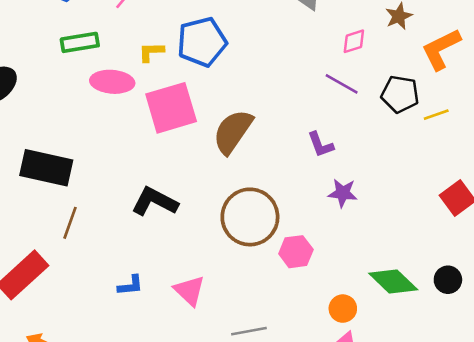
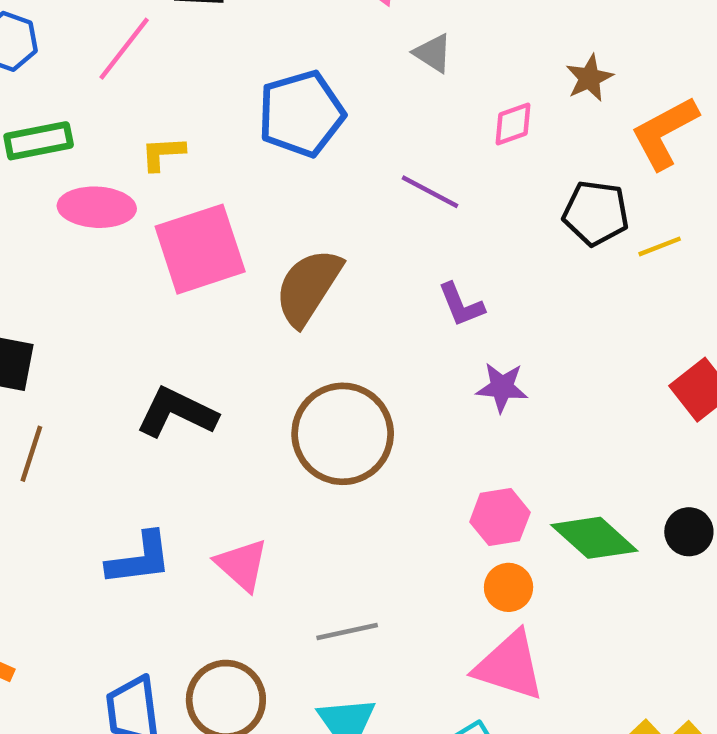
blue pentagon: (202, 42) -> (301, 114), moved
purple line: (342, 84) -> (430, 192), moved
pink hexagon: (296, 252) -> (500, 517), moved
blue L-shape: (130, 285) -> (139, 559), size x1.5

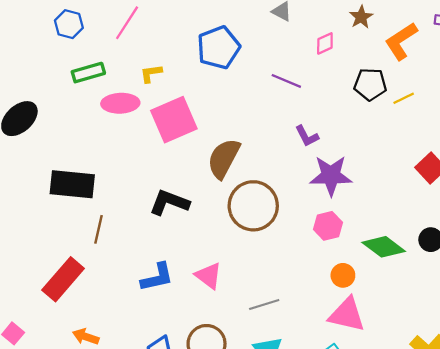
brown semicircle: (308, 287) -> (224, 158), moved
purple star: (502, 387) -> (331, 176), size x1.6
pink hexagon: (500, 517) -> (328, 226), moved

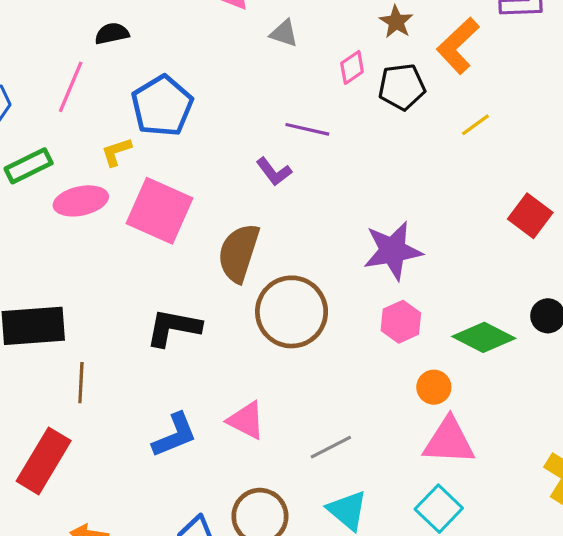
blue pentagon: (219, 48) -> (162, 106), moved
black pentagon: (370, 84) -> (402, 87), moved
pink square: (174, 120) -> (160, 211), turned -33
purple L-shape: (307, 136) -> (274, 172), moved

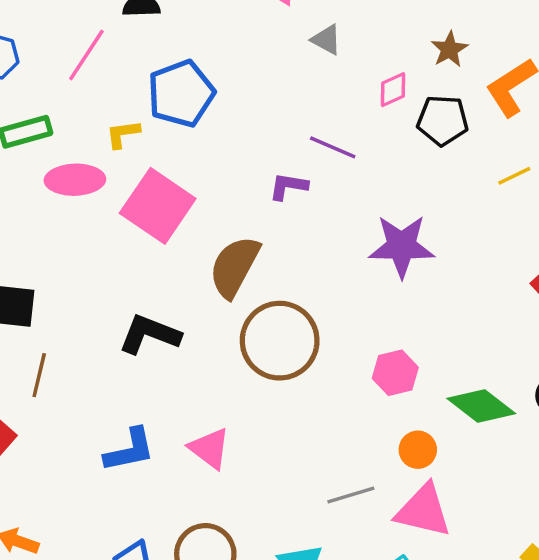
purple L-shape: (274, 172) -> (288, 186), turned 126
purple star: (393, 251) -> (402, 246), moved
gray line: (331, 447) -> (351, 495), moved

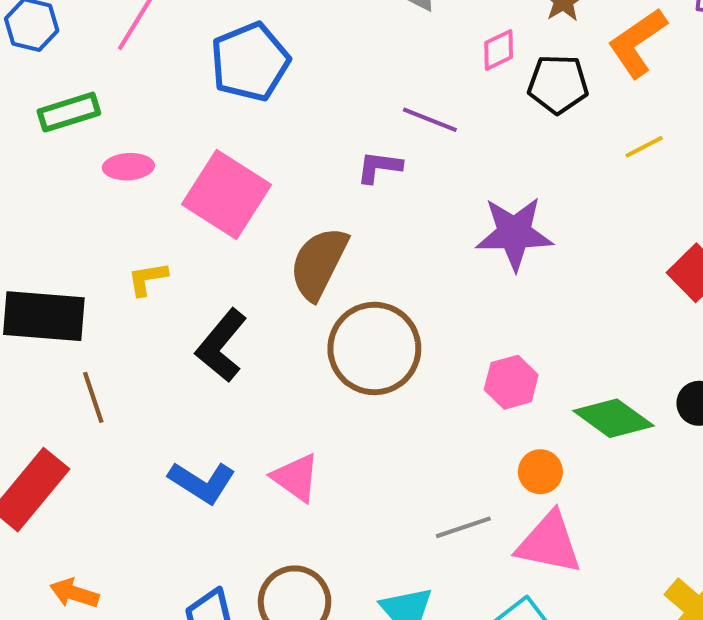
yellow L-shape: (123, 134) -> (148, 279), moved
pink ellipse: (75, 180) -> (128, 167), size x0.7
black L-shape: (150, 334) -> (221, 345), turned -70
brown line: (39, 375) -> (93, 397), turned -30
blue L-shape: (130, 450) -> (202, 482), turned 46

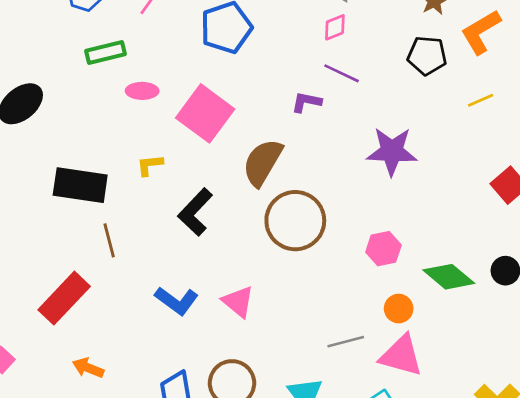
pink diamond: (499, 50) -> (335, 27), moved

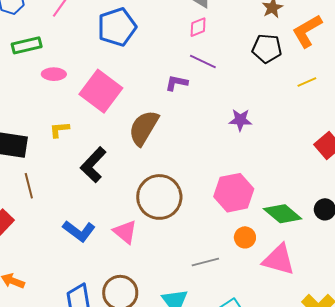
purple star: (392, 151) -> (240, 120), size x0.6
brown circle: (295, 221) -> (159, 197), moved
pink hexagon: (383, 249) -> (234, 193), size x1.5
pink triangle: (401, 356) -> (279, 260), moved

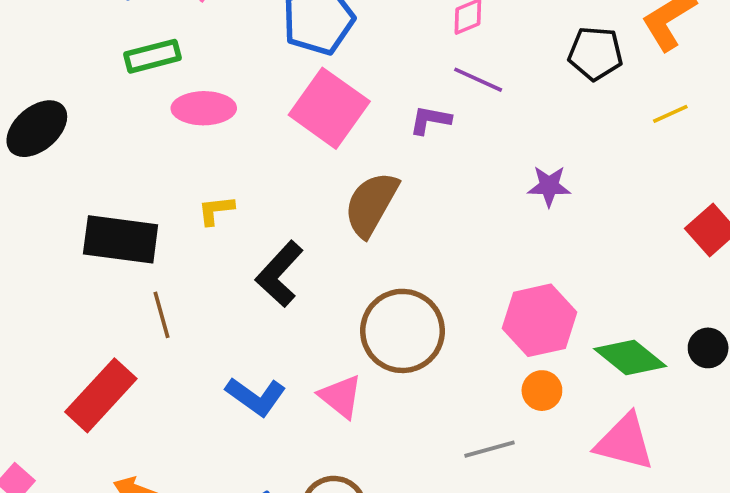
pink ellipse: (54, 74) -> (204, 108), size x1.4
pink square: (101, 91) -> (329, 108), moved
orange circle: (245, 237) -> (542, 391), moved

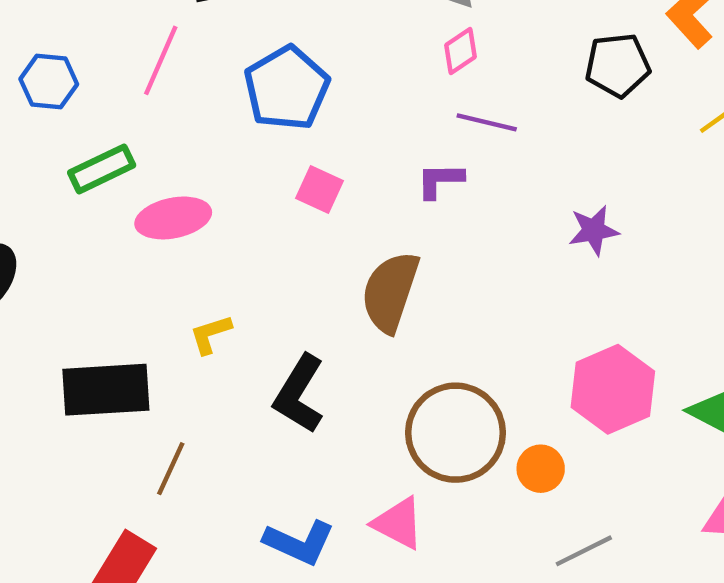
pink square: (329, 108) -> (320, 189), size x0.5
brown line: (162, 315) -> (171, 469), turned 51
orange circle: (542, 391) -> (541, 469), moved

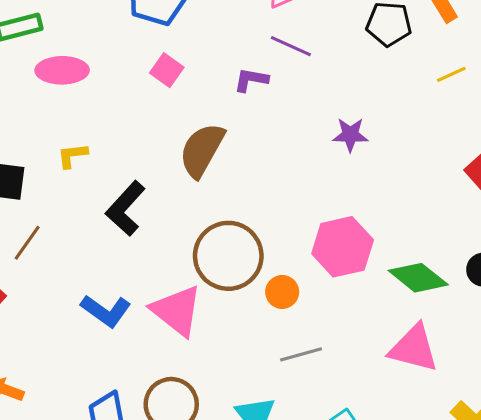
pink triangle: (398, 523) -> (177, 311), size x1.4

